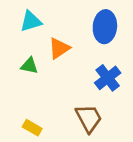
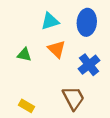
cyan triangle: (31, 21) -> (50, 21), moved
orange triangle: (59, 48) -> (57, 49), moved, turned -42

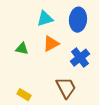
orange triangle: (57, 49) -> (51, 44), turned 48

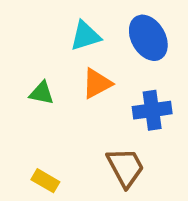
blue ellipse: (78, 20) -> (148, 38), turned -35
blue cross: (80, 58) -> (152, 110), turned 30

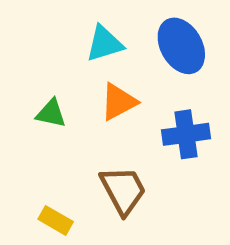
brown trapezoid: (125, 167) -> (123, 190), moved

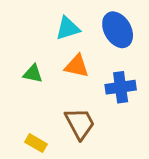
orange triangle: (118, 102) -> (77, 66), turned 40

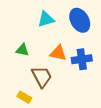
orange triangle: (77, 66) -> (58, 53), moved
brown trapezoid: (80, 123) -> (42, 77), moved

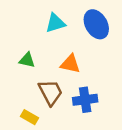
blue cross: (82, 59) -> (85, 100), moved

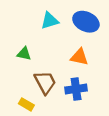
blue ellipse: (96, 24) -> (86, 22), turned -35
orange triangle: (70, 64) -> (79, 57), moved

